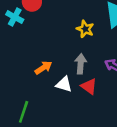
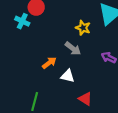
gray arrow: (81, 64) -> (73, 48), moved, turned 126
red triangle: (89, 86) -> (85, 99), moved

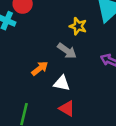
red triangle: (85, 99) -> (67, 108), moved

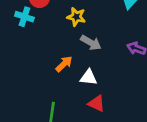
yellow star: (78, 26) -> (76, 17), moved

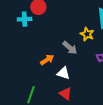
cyan cross: (24, 17) -> (25, 19), turned -32
yellow star: (76, 17) -> (87, 34), moved

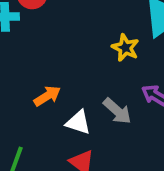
gray arrow: (70, 48) -> (117, 111), moved

